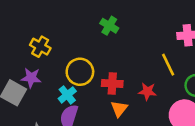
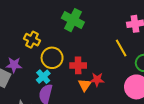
green cross: (109, 26) -> (73, 20), size x1.5
yellow cross: (40, 47) -> (32, 40), moved
red star: (147, 91) -> (97, 80), moved

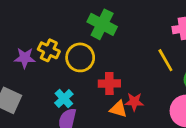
yellow circle: (52, 58) -> (80, 57), moved
purple star: (14, 65) -> (25, 58), moved
orange triangle: (85, 85) -> (118, 109), turned -48

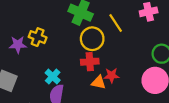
yellow circle: (80, 57) -> (92, 39), moved
yellow line: (165, 60) -> (116, 23), moved

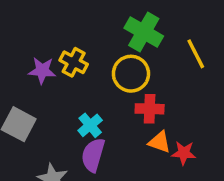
yellow circle: (92, 39) -> (131, 74), moved
red star: (112, 75) -> (184, 153), moved

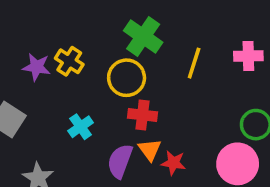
yellow line: (196, 54) -> (194, 63), turned 40
orange triangle: (160, 142) -> (150, 150), turned 30
purple semicircle: (93, 155) -> (120, 161), moved

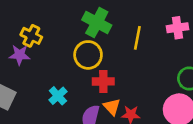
yellow cross: (69, 61) -> (31, 36), moved

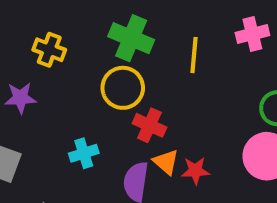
yellow cross: (31, 36) -> (49, 50), moved
red cross: (103, 81) -> (149, 125), turned 30
cyan cross: (58, 96) -> (84, 153), turned 30

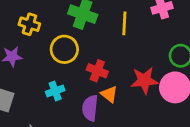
yellow circle: (123, 88) -> (64, 49), moved
red star: (195, 171) -> (144, 80), moved, size x1.5

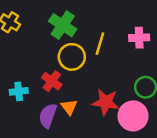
yellow circle: (64, 49) -> (72, 57), moved
red cross: (97, 71) -> (52, 81), moved

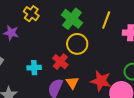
yellow line: (100, 44) -> (106, 20), moved

